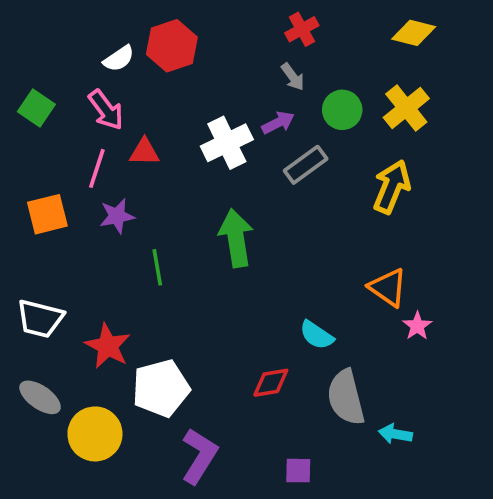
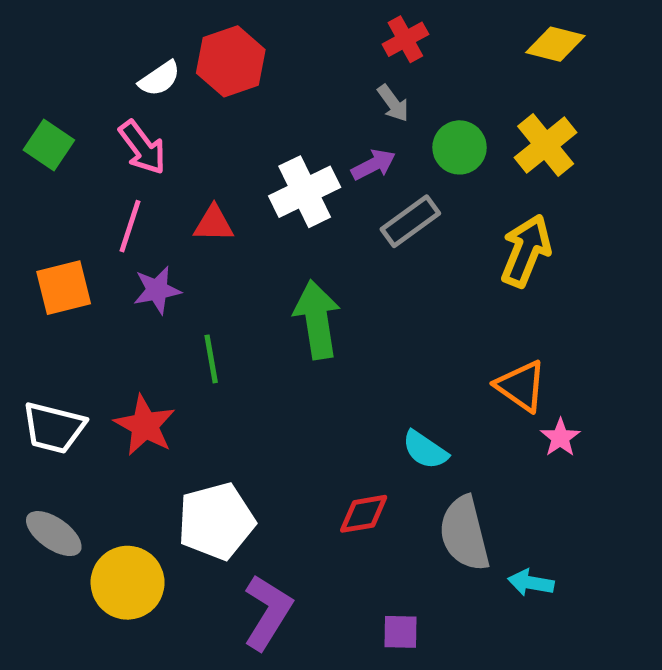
red triangle: (144, 152) -> (214, 224), moved
red star: (108, 346) -> (145, 425), moved

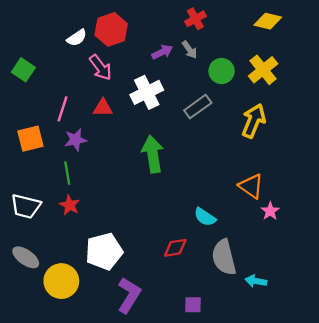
pink arrow: (142, 147) -> (100, 67), moved
purple arrow: (373, 165) -> (162, 52), moved
green line: (211, 359) -> (67, 173), moved
red star: (145, 425) -> (70, 205), size x0.7

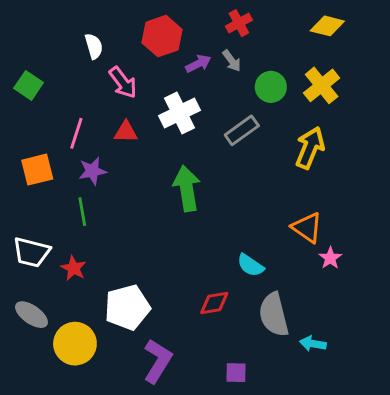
red hexagon: (111, 29) -> (162, 36), moved
white semicircle: (77, 38) -> (94, 46), turned -72
red star: (70, 205) -> (74, 268), moved

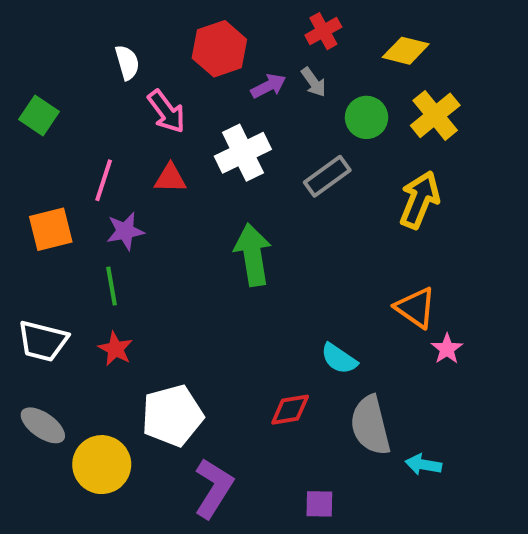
yellow diamond: (327, 26) -> (406, 51), moved
red star: (74, 268) -> (115, 349), moved

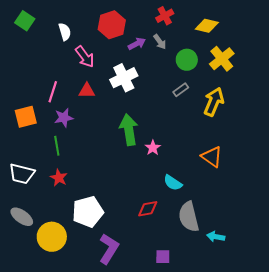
green square: (39, 115) -> (25, 21), moved
gray rectangle: (327, 176) -> (181, 90), moved, size x0.7
pink star: (447, 349) -> (153, 148), moved

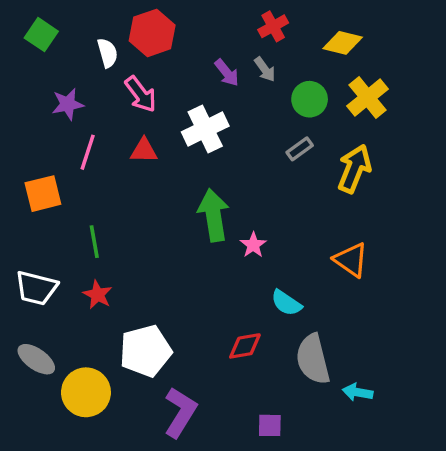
red hexagon: (112, 25) -> (152, 33), moved
purple arrow: (137, 44) -> (227, 73), turned 78
purple star: (64, 118) -> (68, 104), moved

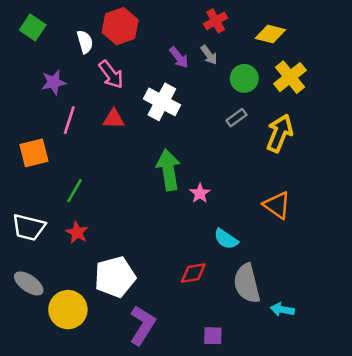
white cross: (205, 129) -> (162, 102), turned -36
green line: (94, 242) -> (74, 191), turned 40

